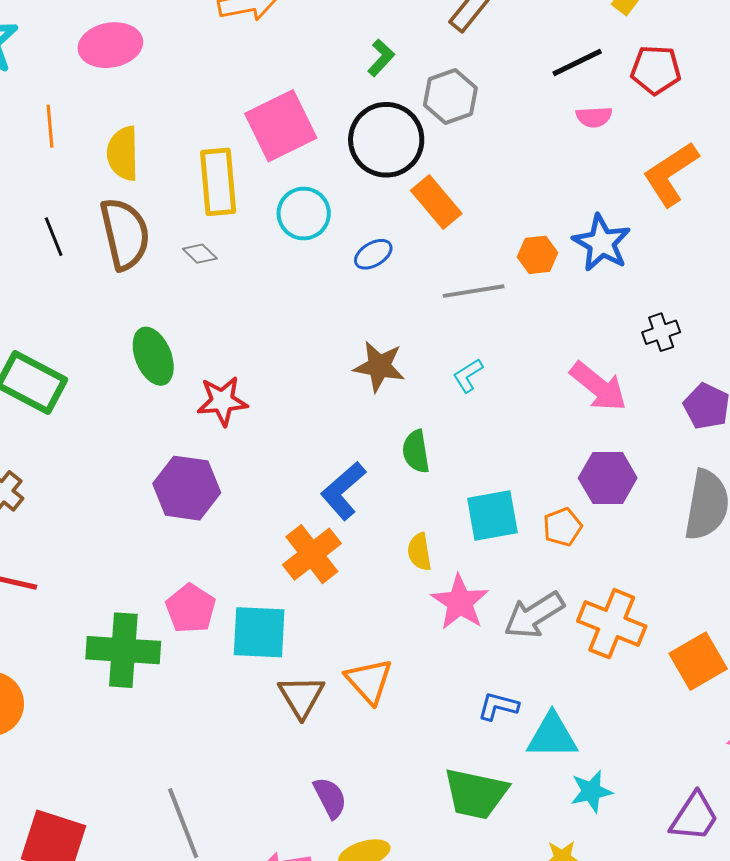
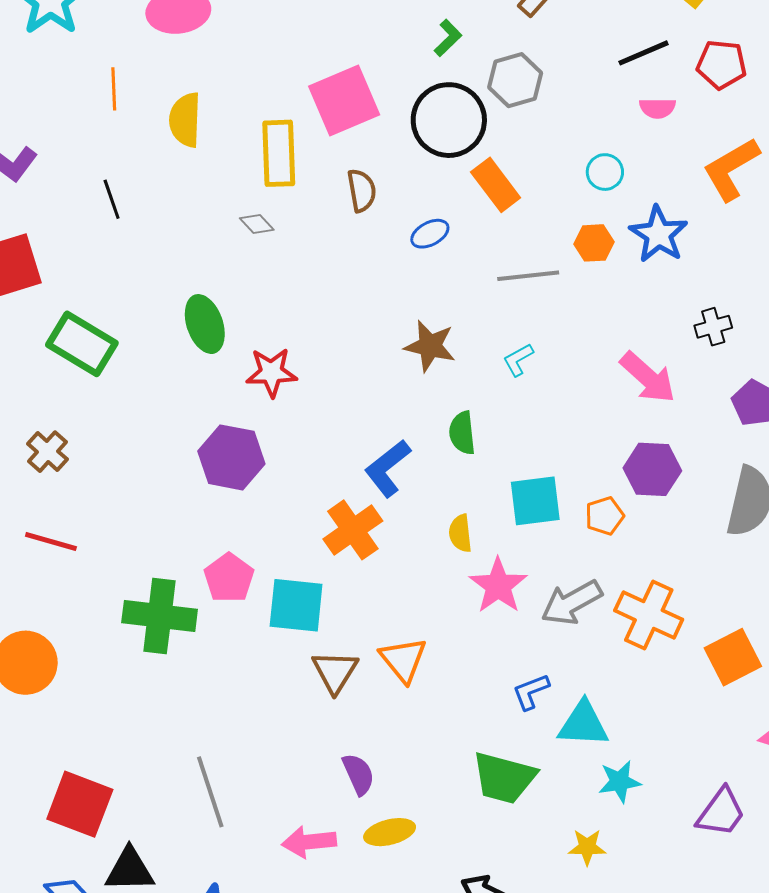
cyan circle: (304, 214) -> (605, 172), moved, size x0.7
brown semicircle: (125, 234) -> (362, 190), moved, size x0.6
blue L-shape: (498, 706) -> (531, 692), turned -39

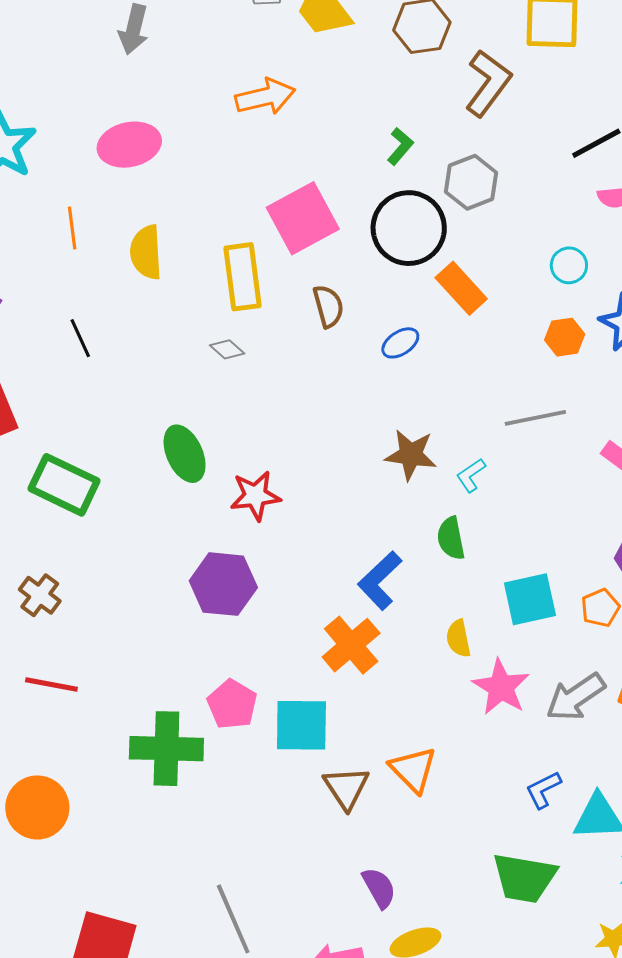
gray line: (528, 276) -> (535, 418), moved
cyan L-shape: (518, 360) -> (471, 475), moved

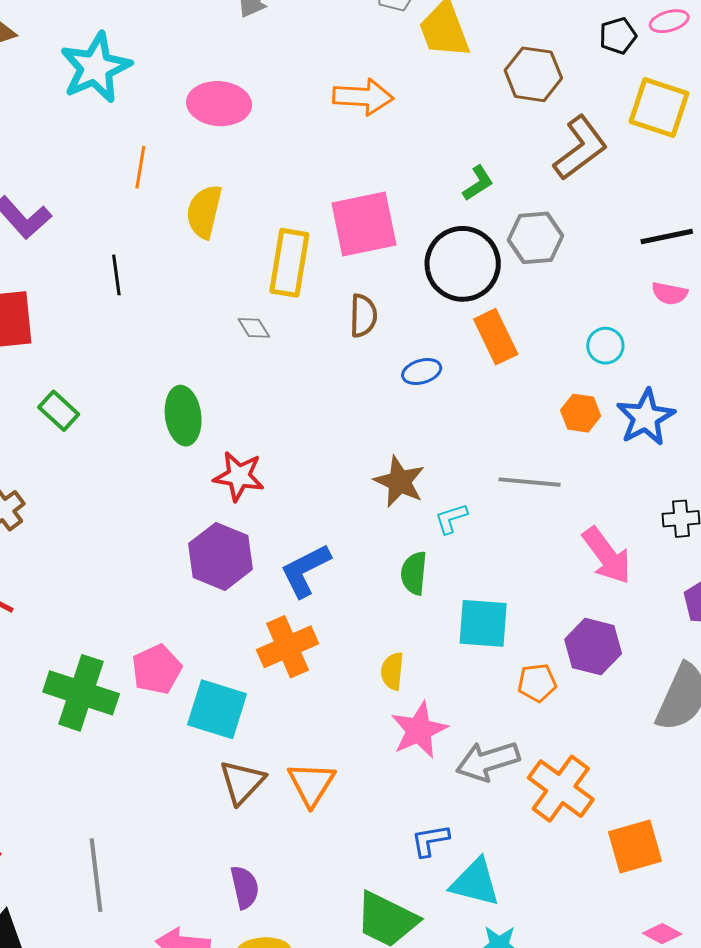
green rectangle: (64, 485) -> (59, 411), size x0.6
blue L-shape: (380, 580) -> (305, 570), moved
purple hexagon: (223, 584) -> (220, 556), moved
cyan square: (530, 599) -> (483, 623), moved

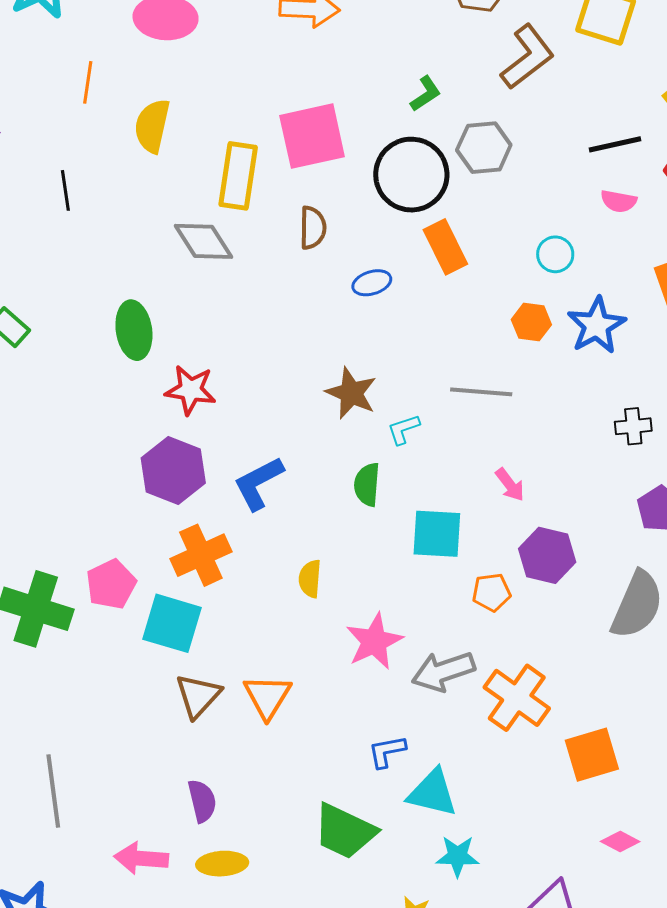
gray diamond: (254, 328) -> (203, 241), size x1.8
pink arrow: (607, 556) -> (510, 485), moved, size x0.6
orange cross: (288, 647) -> (201, 555), moved
yellow semicircle: (392, 671) -> (310, 579), moved

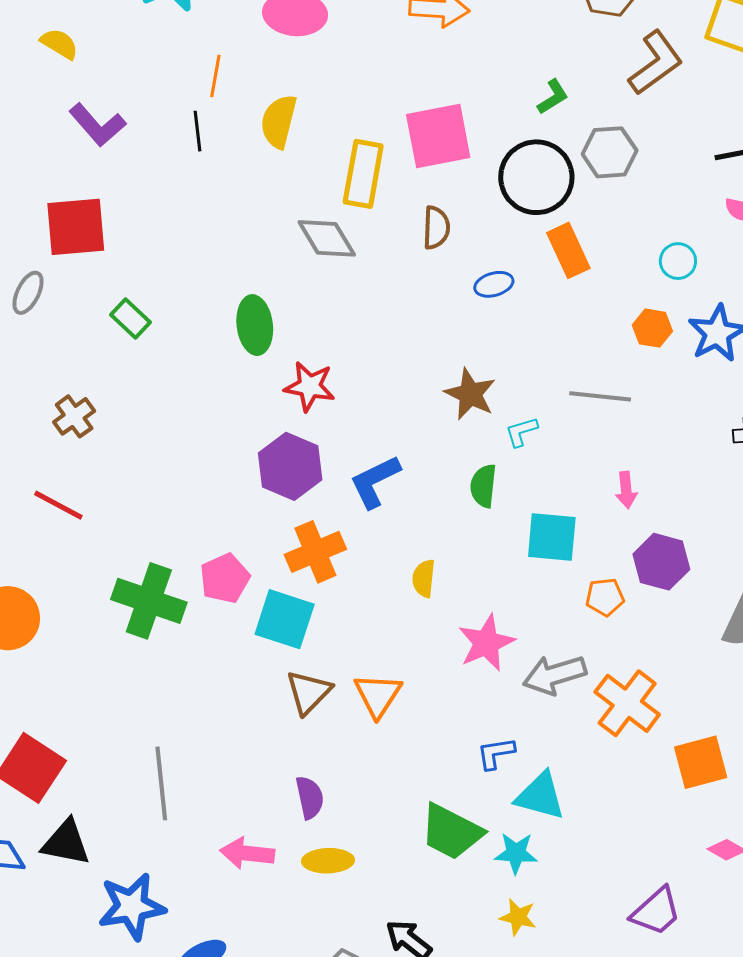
black line: (65, 190) -> (198, 131), moved
pink arrow: (510, 485) -> (626, 490), turned 30
cyan star: (457, 856) -> (516, 853), moved

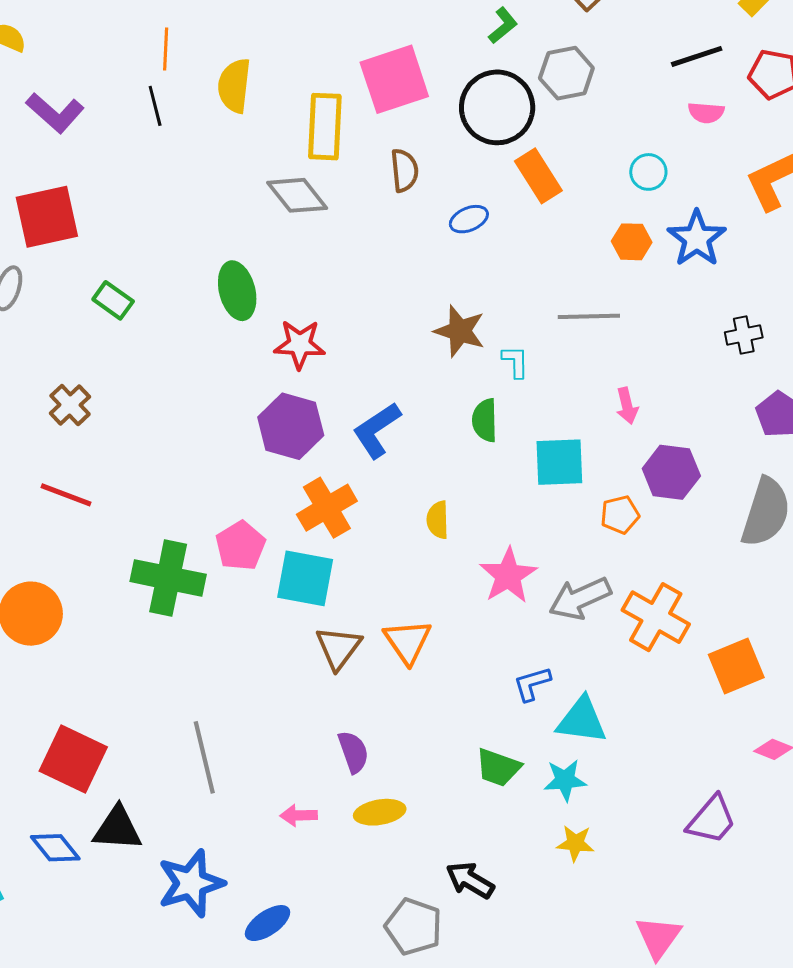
cyan L-shape: (521, 432) -> (515, 362), turned 114
green trapezoid: (451, 832) -> (498, 767), size x0.7
pink arrow: (247, 853) -> (299, 815), size x0.7

